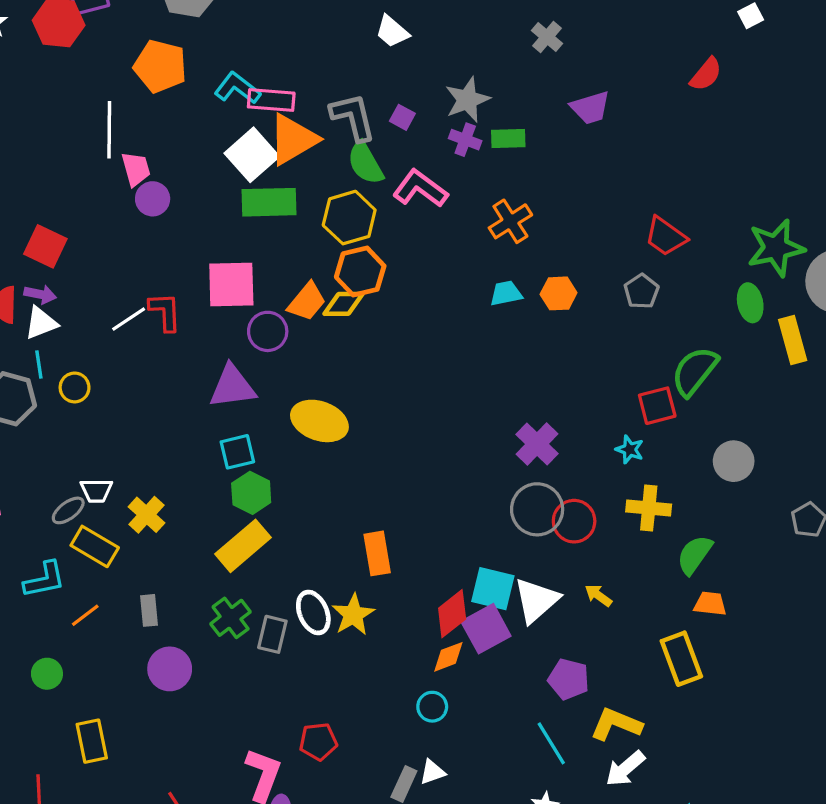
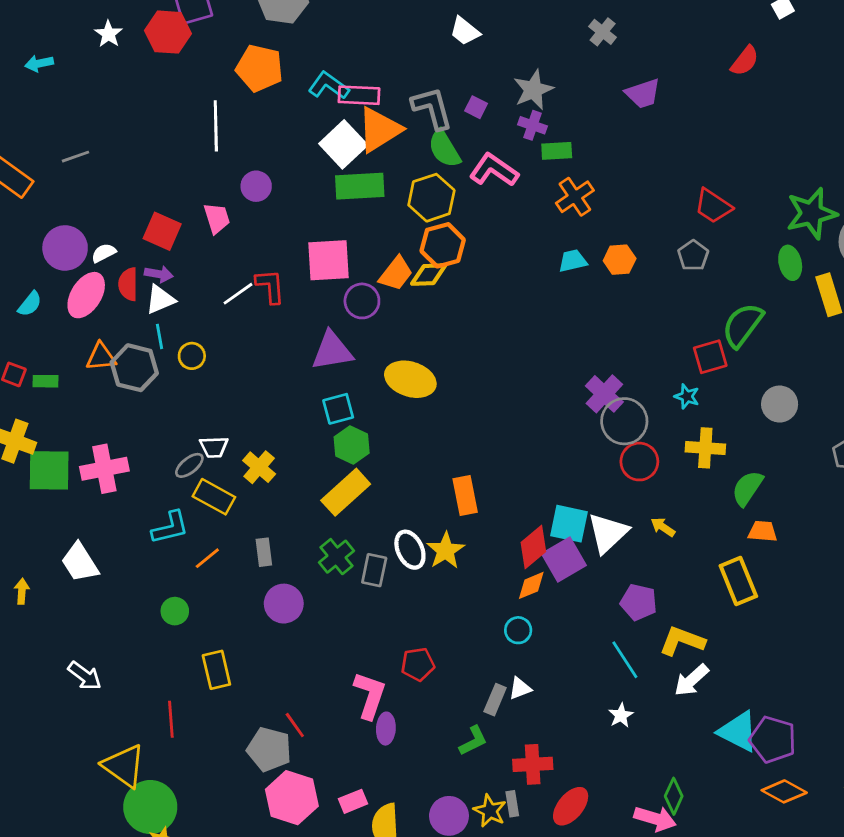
green rectangle: (508, 138) -> (557, 151), moved
pink trapezoid: (136, 169) -> (217, 218), moved
gray circle: (537, 509) -> (624, 421), moved

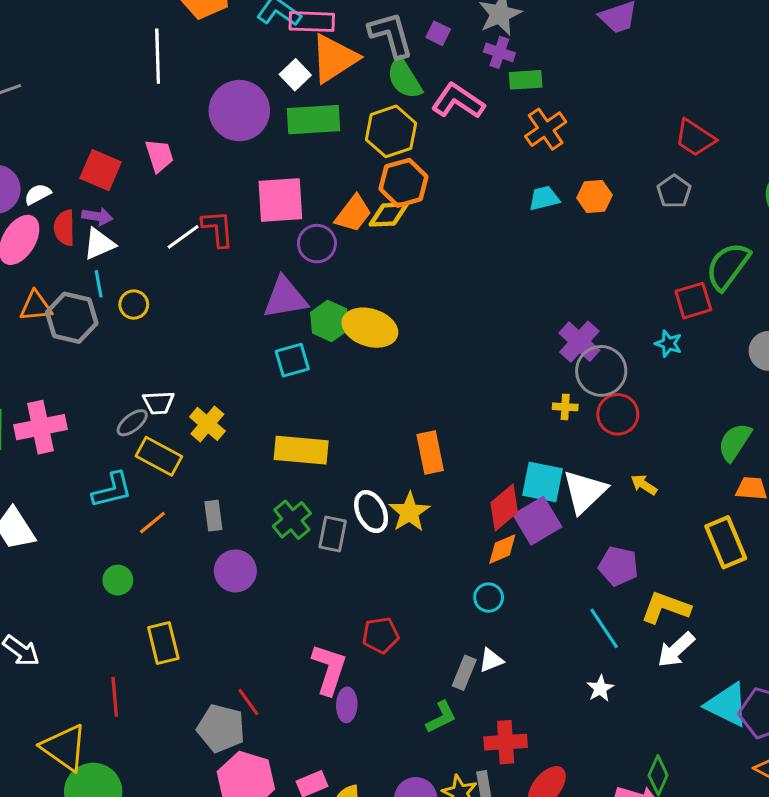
white square: (343, 144) -> (295, 75), size x0.6
purple circle: (256, 186) -> (239, 111), moved, size x1.8
green hexagon: (352, 445) -> (330, 321), moved
yellow cross: (705, 448) -> (565, 407), moved, size x0.6
yellow rectangle: (346, 492) -> (301, 450), turned 48

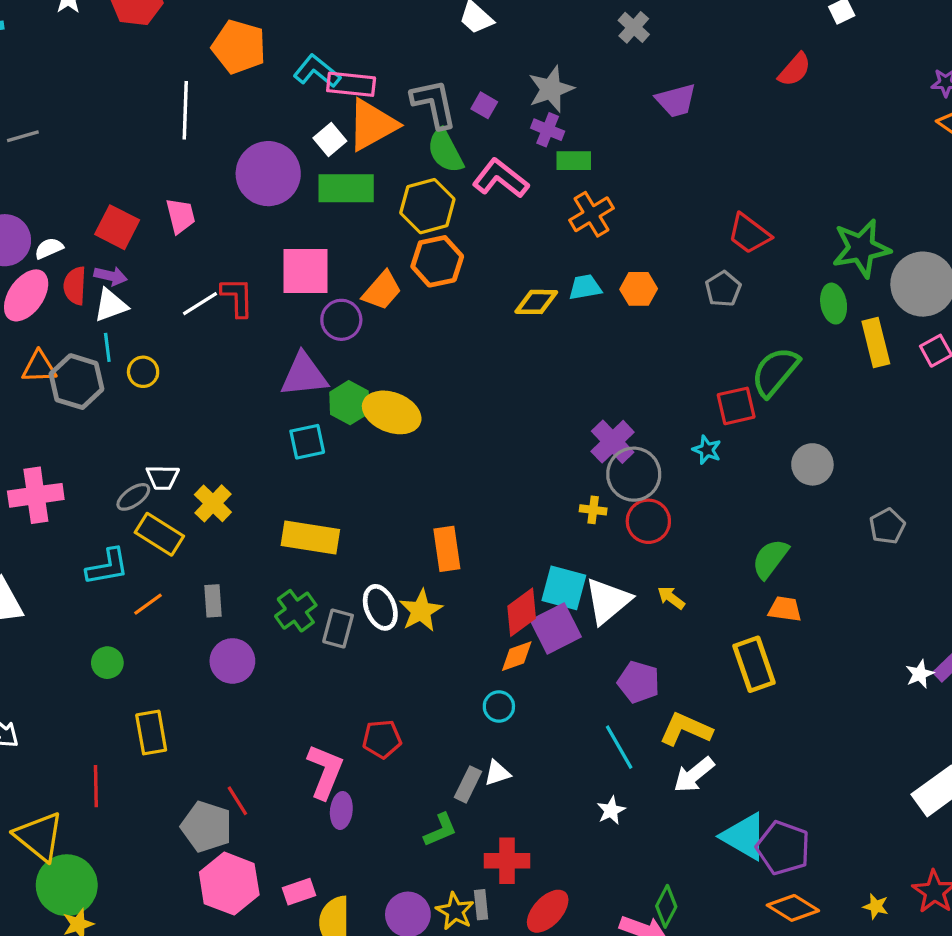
yellow diamond: (389, 214) -> (536, 302), moved

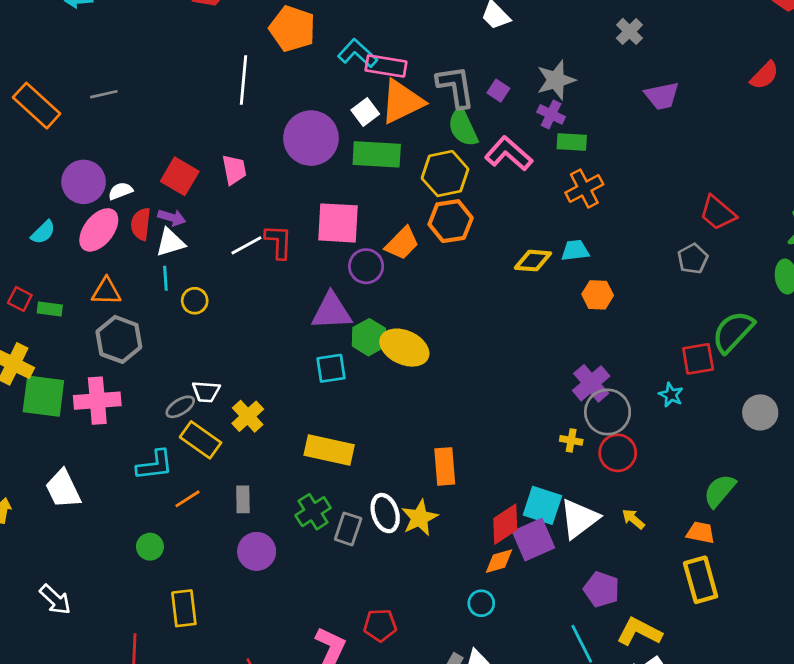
orange hexagon: (639, 289) -> (598, 295), moved
gray hexagon: (76, 382) -> (119, 339), moved
orange trapezoid: (785, 609) -> (701, 533), moved

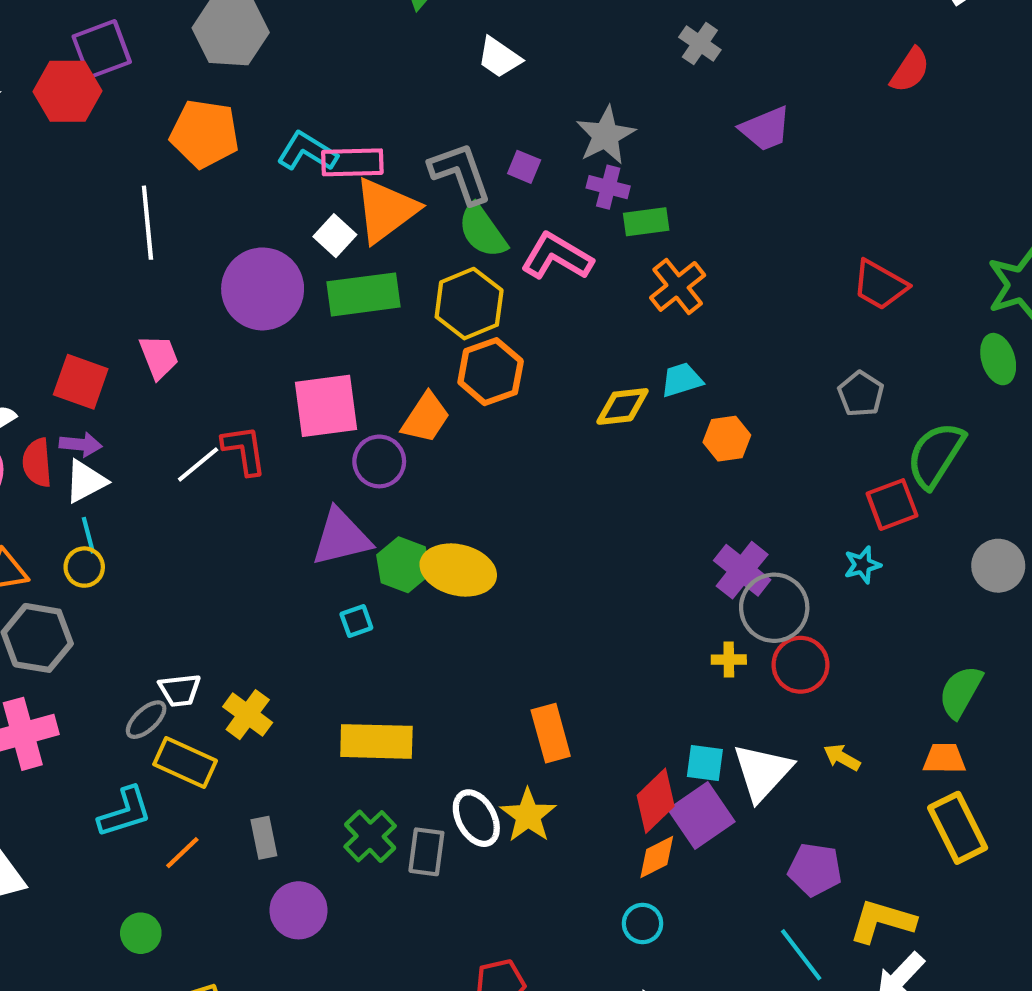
gray pentagon: (693, 259) -> (861, 394), moved
yellow circle: (195, 301) -> (84, 567), moved
cyan square: (331, 368) -> (356, 621), size x0.7
cyan star: (671, 395) -> (862, 565), turned -30
cyan square: (542, 505) -> (705, 763), size x0.7

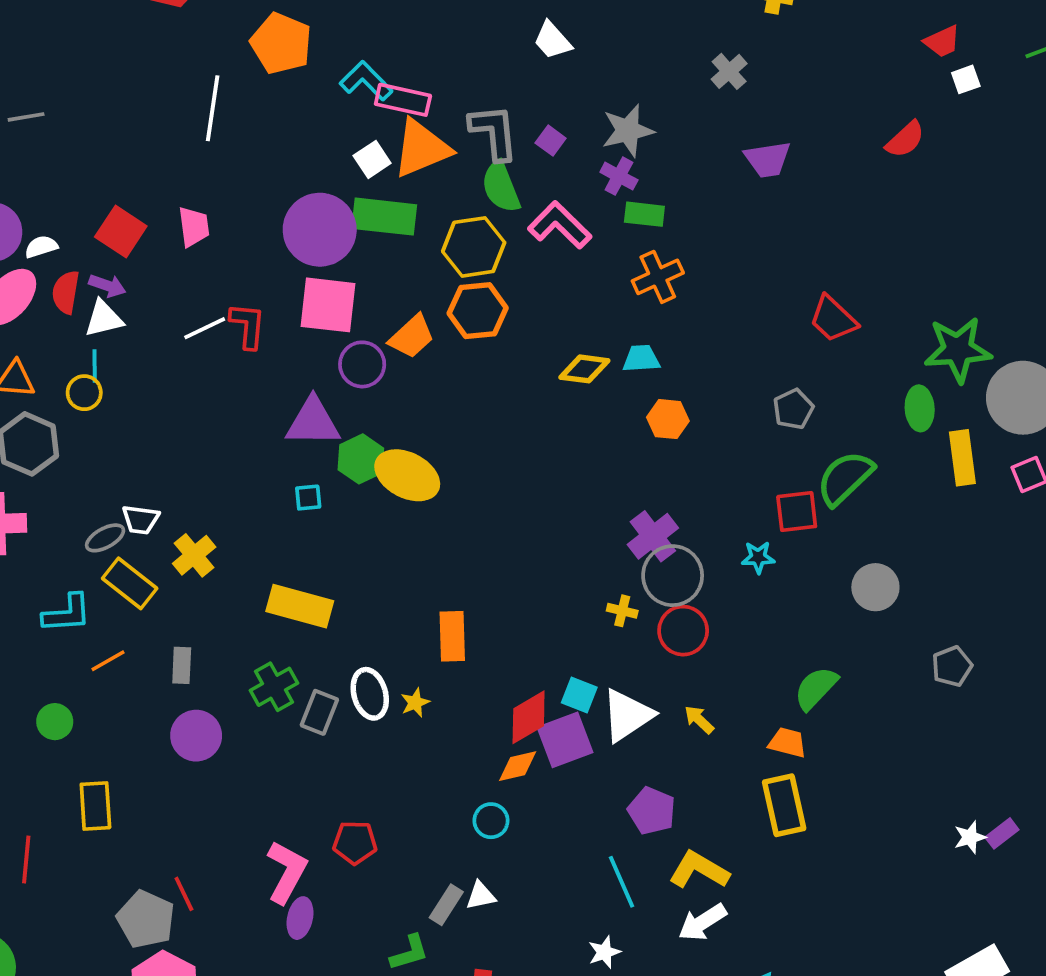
purple circle: (263, 289) -> (320, 230), moved
yellow star: (528, 815) -> (415, 703), size x0.6

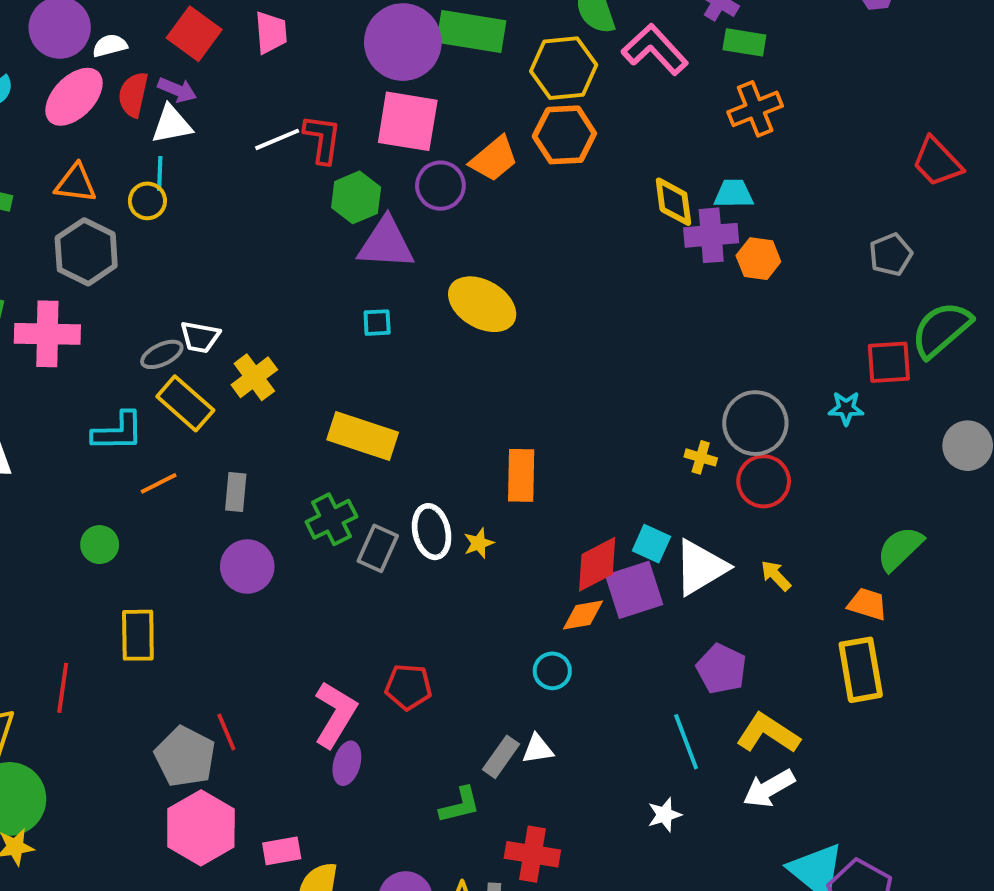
yellow diamond: (584, 369) -> (673, 202), turned 72
green hexagon: (361, 459) -> (356, 197), moved
purple cross: (653, 536) -> (711, 235), moved, turned 30

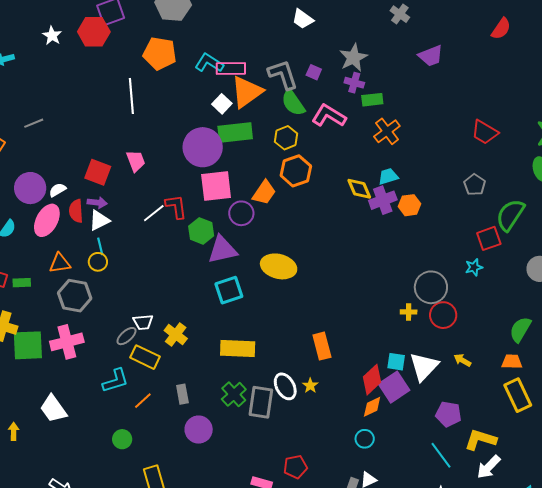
yellow hexagon: (564, 68) -> (286, 138), size x0.7
cyan square: (377, 323) -> (229, 290), size x1.8
gray rectangle: (378, 548) -> (261, 402), size x1.4

